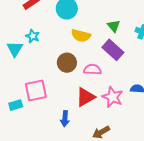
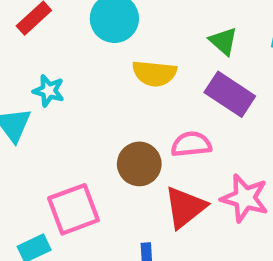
brown circle: (67, 63) -> (139, 164), moved

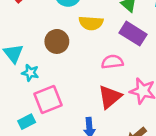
cyan star: (49, 91) -> (30, 73), moved
brown circle: (139, 164) -> (57, 41), moved

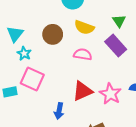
pink semicircle: (112, 62) -> (83, 54), moved
pink square: (48, 100) -> (32, 79), turned 30

